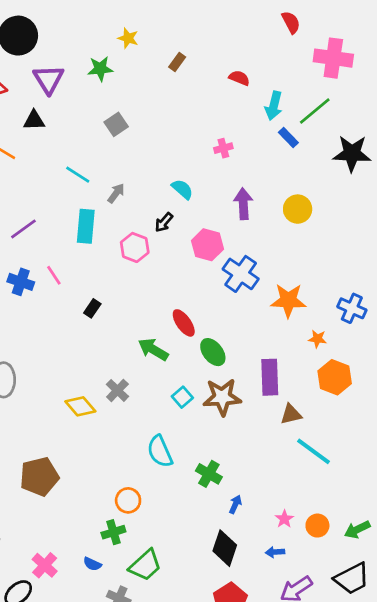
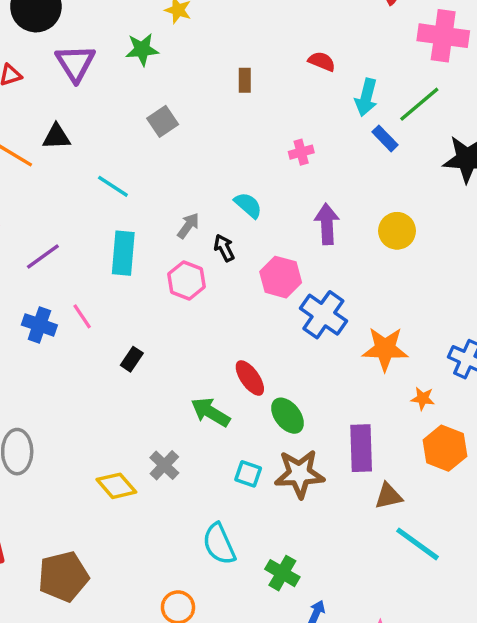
brown rectangle: (177, 62) -> (245, 80), moved, turned -36
black triangle: (34, 120) -> (56, 137), moved
gray arrow: (116, 193) -> (188, 226), moved
black arrow: (164, 222) -> (224, 248), turned 114
cyan square: (182, 397) -> (248, 474), turned -30

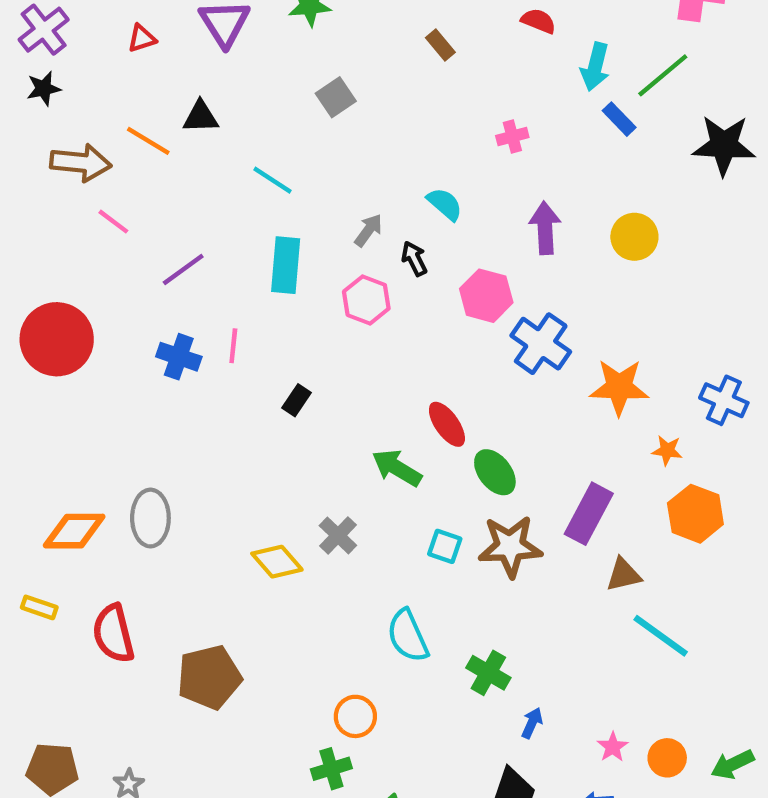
brown rectangle: (245, 80) -> (440, 45), turned -40
pink line: (82, 316) -> (233, 346), turned 40
purple rectangle: (361, 448) -> (589, 514), turned 30

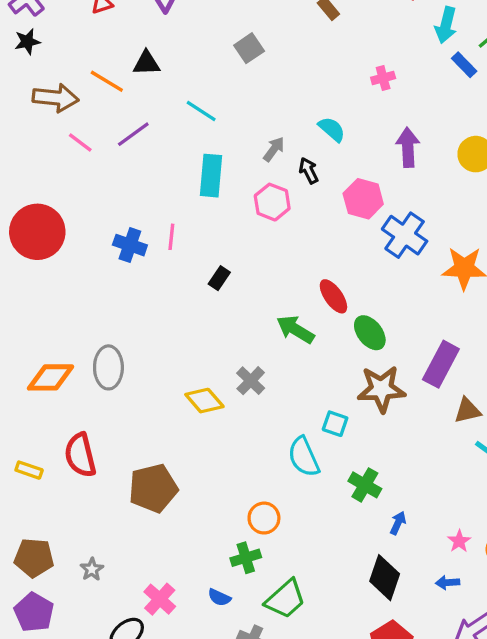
purple line: (183, 269) -> (133, 134), moved
cyan square: (445, 546) -> (335, 424), moved
yellow rectangle: (39, 607) -> (29, 470), moved

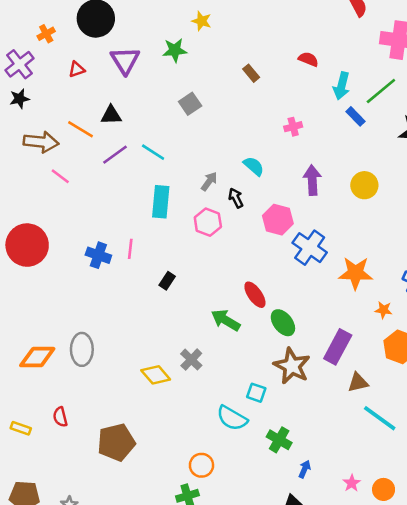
purple line: (133, 134) -> (115, 155), moved
brown star: (381, 389) -> (292, 366), turned 30
red semicircle: (80, 455) -> (60, 417), size x0.6
cyan semicircle: (304, 457) -> (232, 418), turned -36

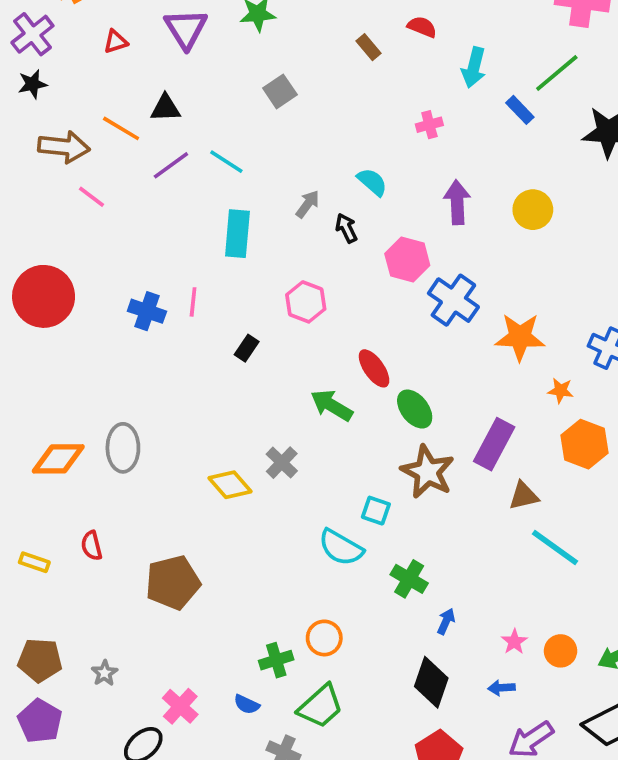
red semicircle: (308, 59) -> (422, 27), moved
cyan arrow: (342, 86) -> (474, 67), moved
pink hexagon: (208, 222) -> (306, 302), moved
orange circle: (201, 465) -> (324, 638), moved

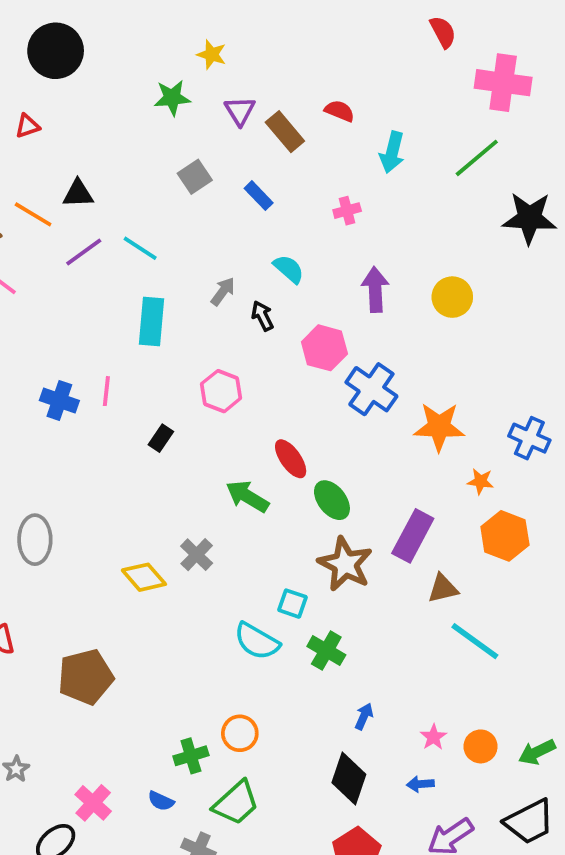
purple triangle: (186, 29) -> (240, 111), moved, size x0.7
brown rectangle: (369, 47) -> (285, 132), size x1.5
blue rectangle: (520, 110) -> (259, 196), moved
green cross: (409, 579) -> (326, 651), moved

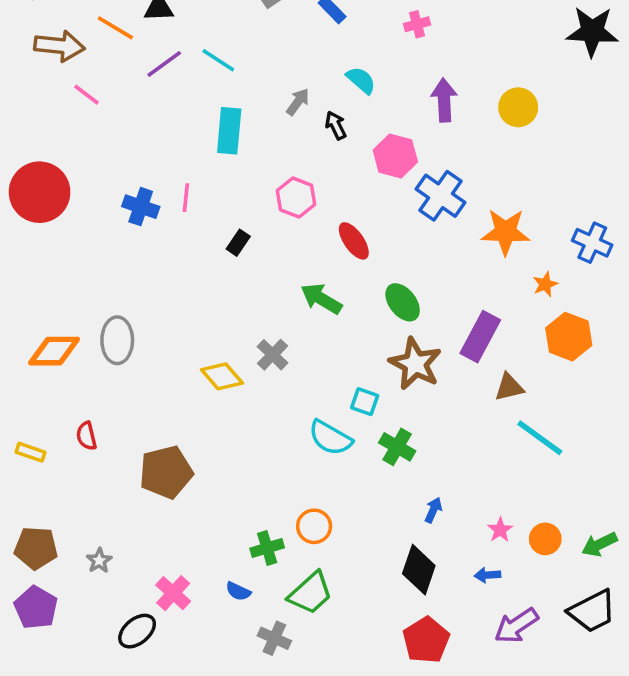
red ellipse: (291, 459) -> (354, 241), moved
orange star: (481, 481) -> (545, 284), turned -30

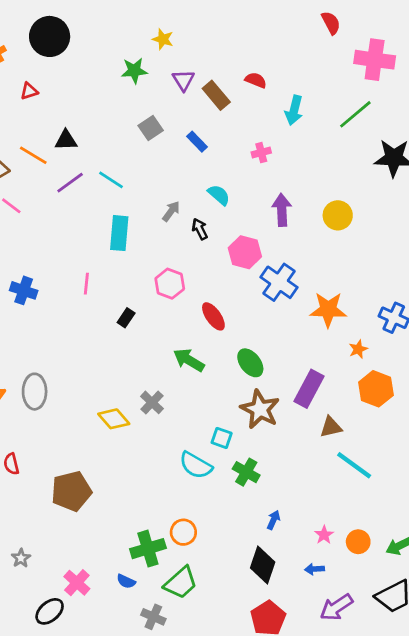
blue cross: (141, 207) -> (24, 290), moved
green cross: (267, 548) -> (148, 549), size x1.4

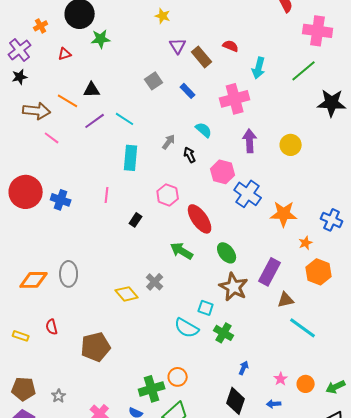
green star: (134, 71) -> (101, 39), moved
pink cross: (261, 153) -> (235, 99), size x2.0
red ellipse: (213, 316) -> (200, 219), size x1.4

